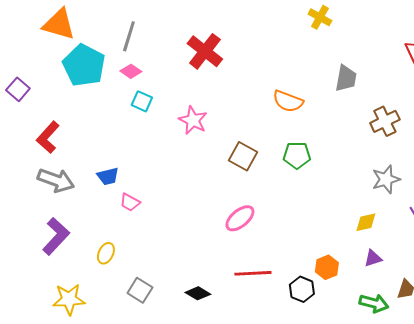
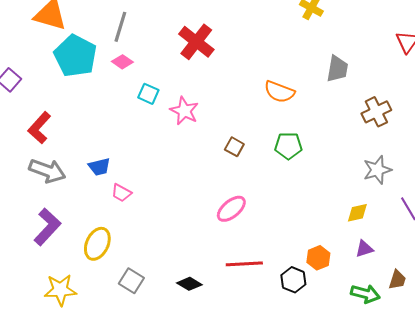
cyan square: (142, 101) -> (148, 94), moved
brown square: (243, 156) -> (234, 147), size x0.7
yellow ellipse: (106, 253) -> (97, 244), size x1.5

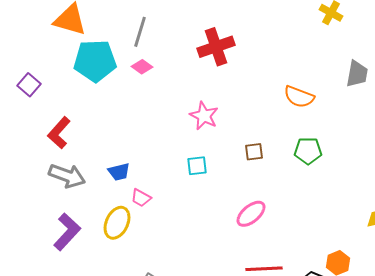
red cross: (196, 42) -> (216, 47), turned 33
cyan pentagon: (75, 56) -> (95, 61), turned -30
cyan square: (148, 94) -> (197, 166), moved, turned -30
brown square: (234, 147) -> (254, 152), turned -36
yellow ellipse: (97, 244) -> (117, 223), moved

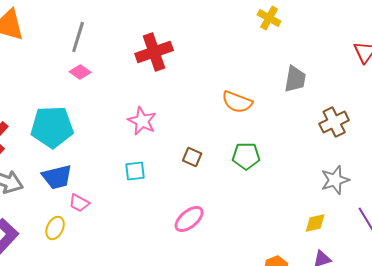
cyan pentagon: (95, 61) -> (52, 127), moved
brown square: (254, 152) -> (192, 157), turned 30
blue trapezoid: (119, 172) -> (57, 177), size x1.4
yellow ellipse: (117, 223) -> (55, 228), size x0.7

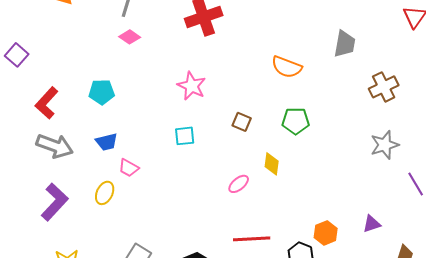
cyan pentagon: (52, 127) -> (102, 92), size x0.6
blue trapezoid: (57, 177) -> (107, 142), size x0.7
pink ellipse: (189, 219) -> (239, 184), size x0.7
yellow diamond: (315, 223) -> (272, 164), moved, turned -70

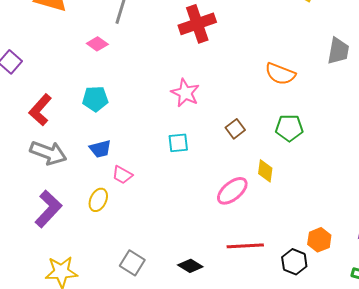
pink diamond: (130, 37) -> (97, 44), moved
brown square: (242, 122) -> (235, 129), turned 30
pink ellipse: (239, 184) -> (232, 191), size x1.5

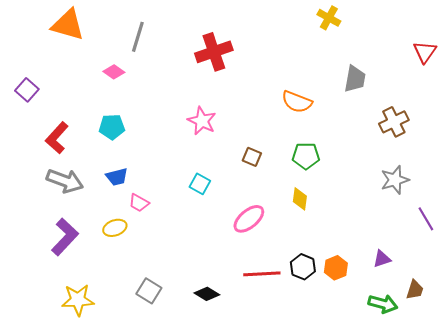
brown square: (235, 129) -> (252, 157), turned -30
cyan square: (178, 143) -> (200, 184), moved, turned 35
yellow diamond: (265, 171) -> (300, 199), moved
yellow ellipse: (98, 200) -> (115, 228), turned 45
black hexagon: (294, 262) -> (303, 267), moved

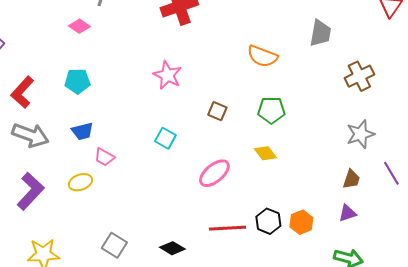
yellow diamond: (300, 199) -> (265, 153), turned -45
brown trapezoid: (415, 290) -> (351, 179), moved

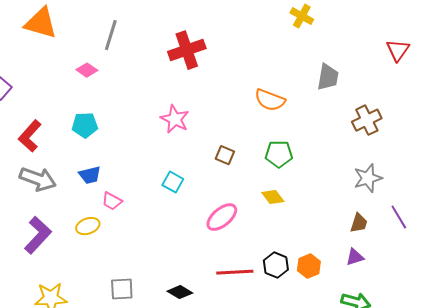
gray square: (114, 245) -> (122, 289), turned -35

